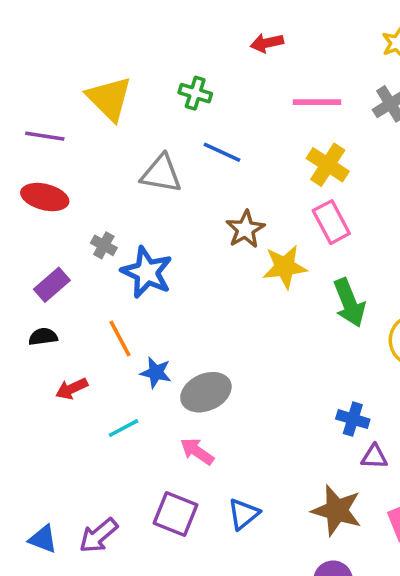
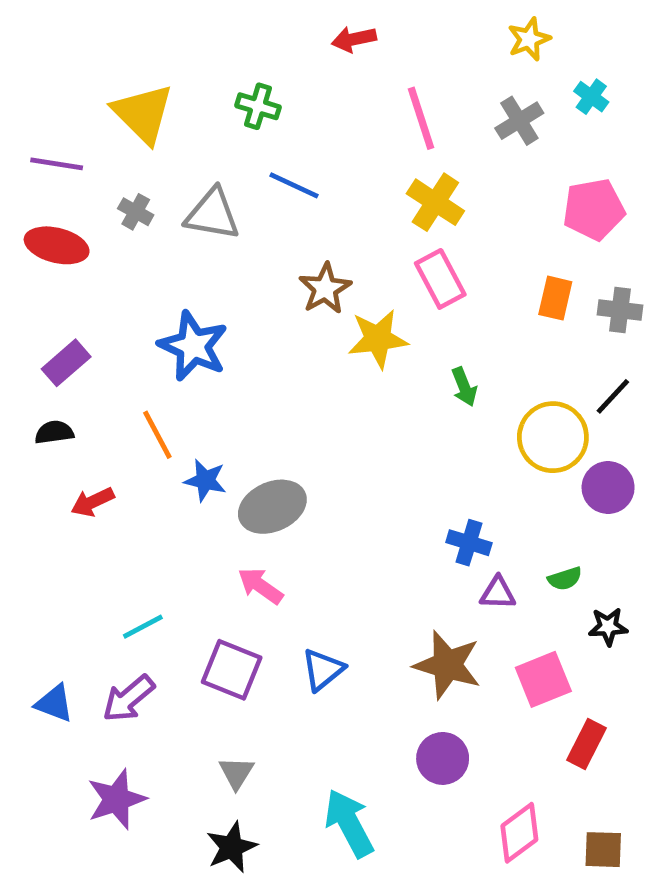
pink line: (317, 102) -> (421, 118), turned 72
gray cross: (104, 245) -> (136, 212), moved
green arrow: (349, 303) -> (464, 387), size x0.6
cyan line: (124, 428) -> (143, 627), moved

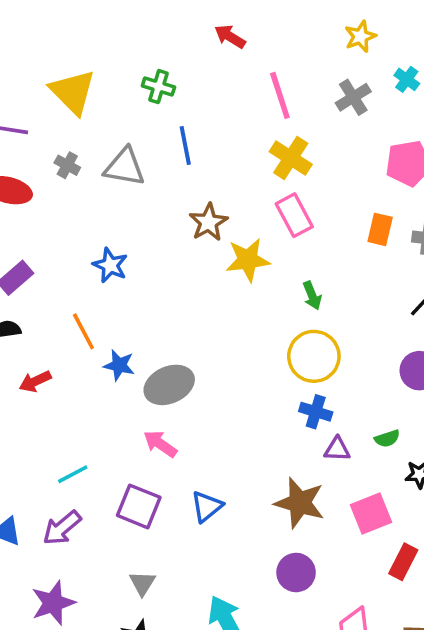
red arrow: (354, 39) -> (230, 37), turned 44
blue line: (294, 185) -> (185, 145), turned 54
blue star: (193, 346) -> (110, 265), size x0.7
yellow circle: (553, 437) -> (314, 356), moved

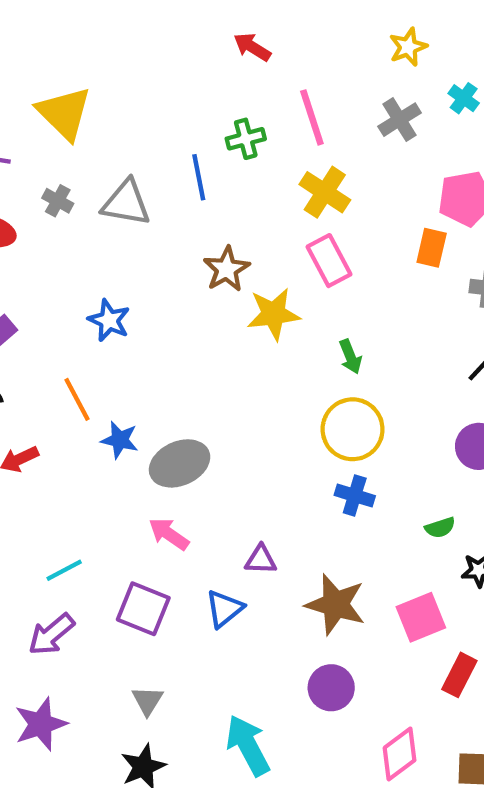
green cross: (158, 87) -> (246, 139), moved, turned -32
orange rectangle: (380, 229) -> (432, 248), moved
purple triangle: (337, 449) -> (261, 560), moved

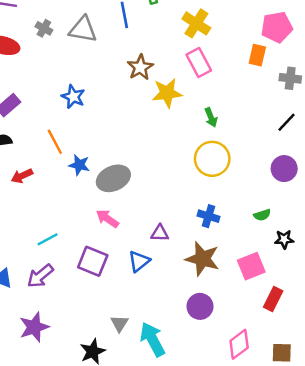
blue cross: (355, 496) -> (209, 216), moved
gray triangle: (147, 701) -> (120, 323), moved

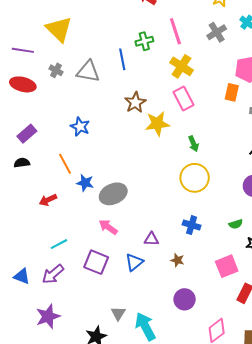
red arrow: (22, 176) -> (48, 200), moved
brown star: (202, 259) -> (177, 260), moved, size x0.5

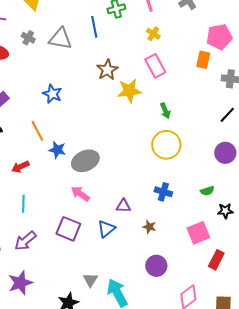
yellow cross: (181, 66) -> (153, 34), size x0.6
cyan line: (59, 244) -> (23, 204), moved, turned -60

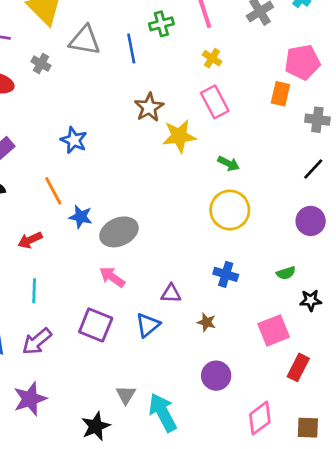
gray triangle: (60, 39) -> (85, 40), moved
green arrow: (165, 111) -> (228, 163), turned -42

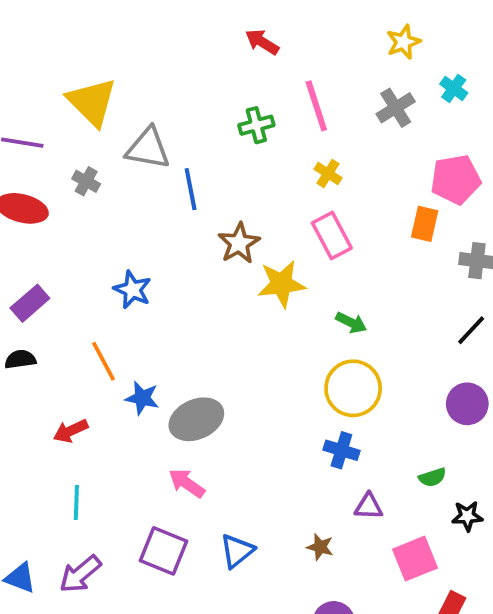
blue line: (131, 48) -> (191, 189), moved
blue cross: (226, 274) -> (341, 450), moved
purple triangle: (171, 293) -> (369, 506), moved

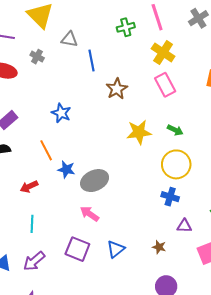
gray triangle: (148, 148) -> (69, 39), size x0.7
yellow cross: (328, 174) -> (163, 52), size x1.6
yellow star: (282, 284) -> (139, 132), moved

